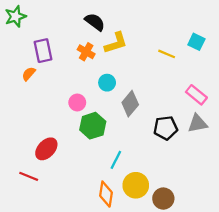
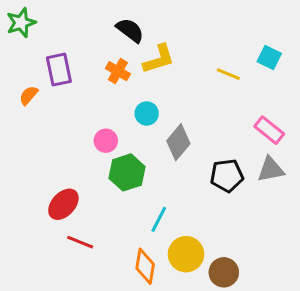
orange semicircle: (29, 74) -> (29, 95), moved
red line: (29, 176) -> (80, 242), moved

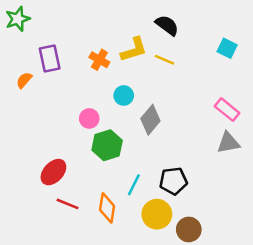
black semicircle: (130, 30) -> (167, 25), moved
yellow line: (228, 74) -> (165, 60), moved
black pentagon: (227, 176) -> (173, 181), moved
orange diamond: (145, 266) -> (107, 208), moved

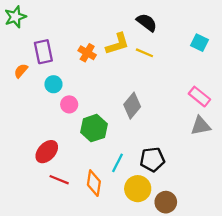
cyan circle: (124, 95) -> (53, 84), moved
pink circle: (89, 118) -> (69, 104), moved

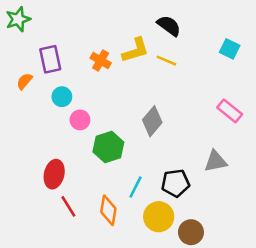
gray triangle: (201, 126) -> (215, 161), moved
red ellipse: (47, 152) -> (54, 174), turned -30
red line: (59, 180) -> (68, 206), turned 36

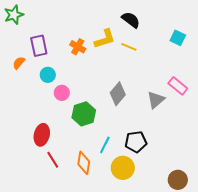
gray triangle: (215, 161) -> (156, 100), moved, turned -30
brown circle: (191, 232) -> (178, 180), moved

